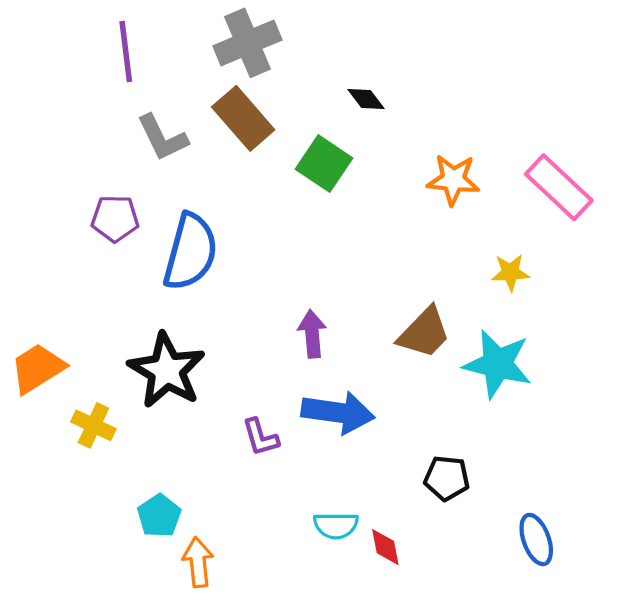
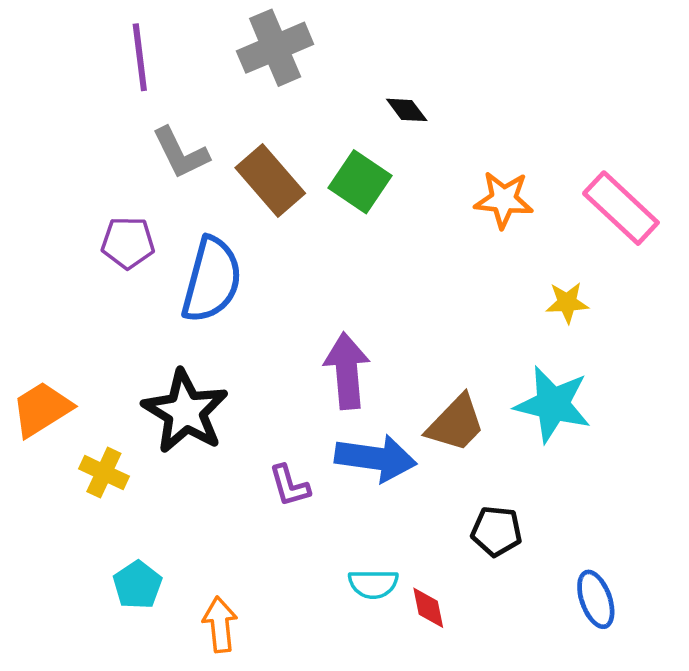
brown rectangle: (243, 118) -> (270, 181), moved
brown trapezoid: (424, 333) -> (456, 423), moved
purple arrow: (312, 334) -> (347, 371), size x1.4
cyan pentagon: (159, 516) -> (137, 585), moved

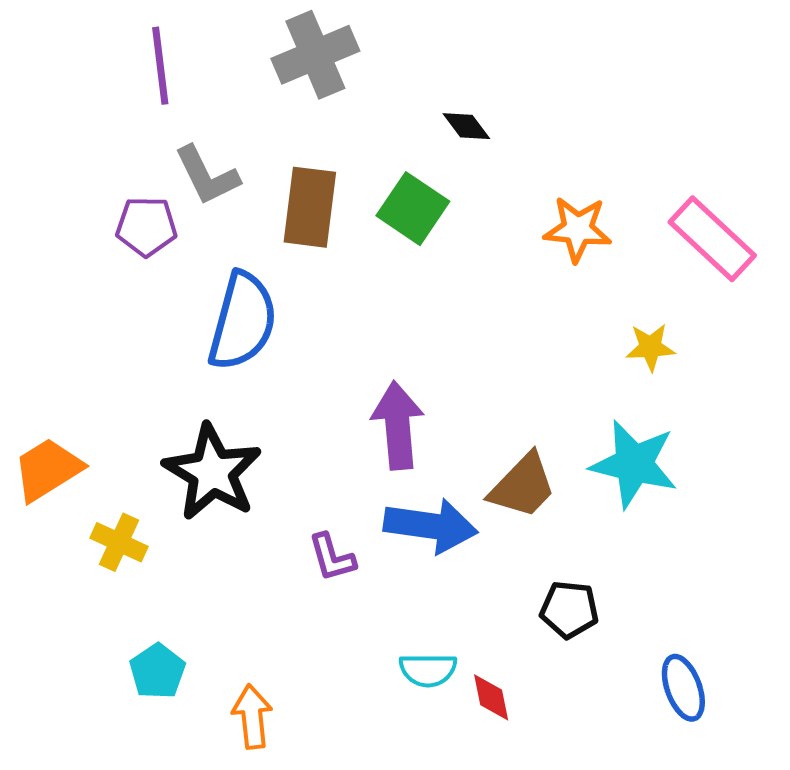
brown rectangle: (270, 181) -> (310, 207), turned 48
purple pentagon: (128, 243) -> (146, 226), moved

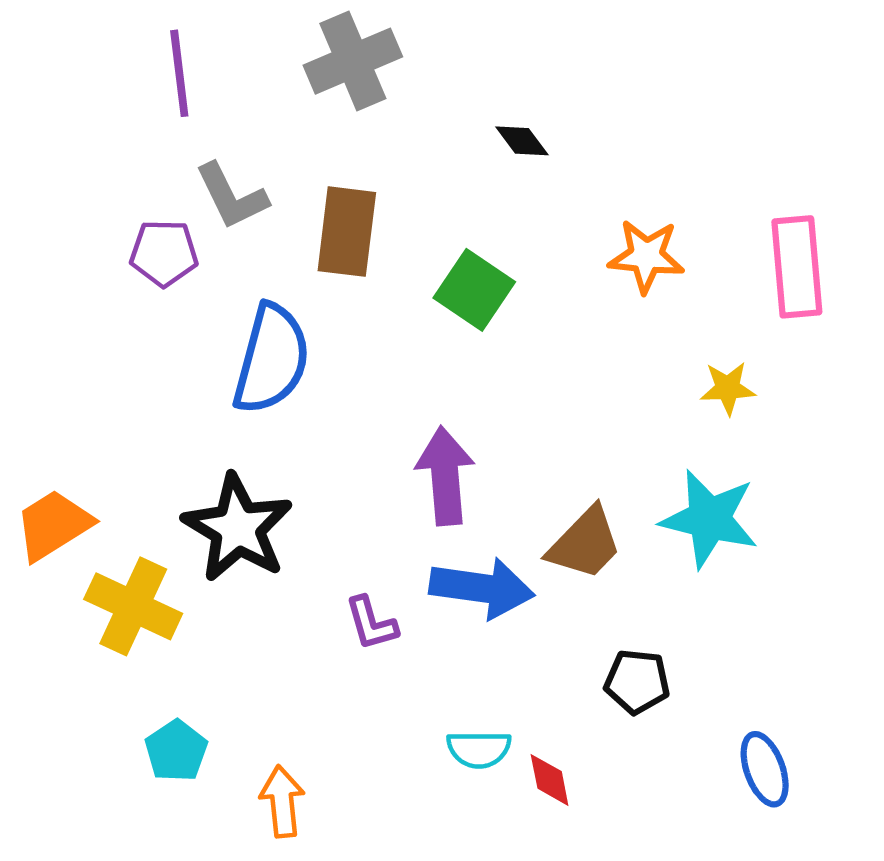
green square: (413, 209) -> (474, 290), moved
pink rectangle: (712, 239) -> (797, 267), turned 42
yellow cross: (119, 542) -> (133, 606), size x1.5

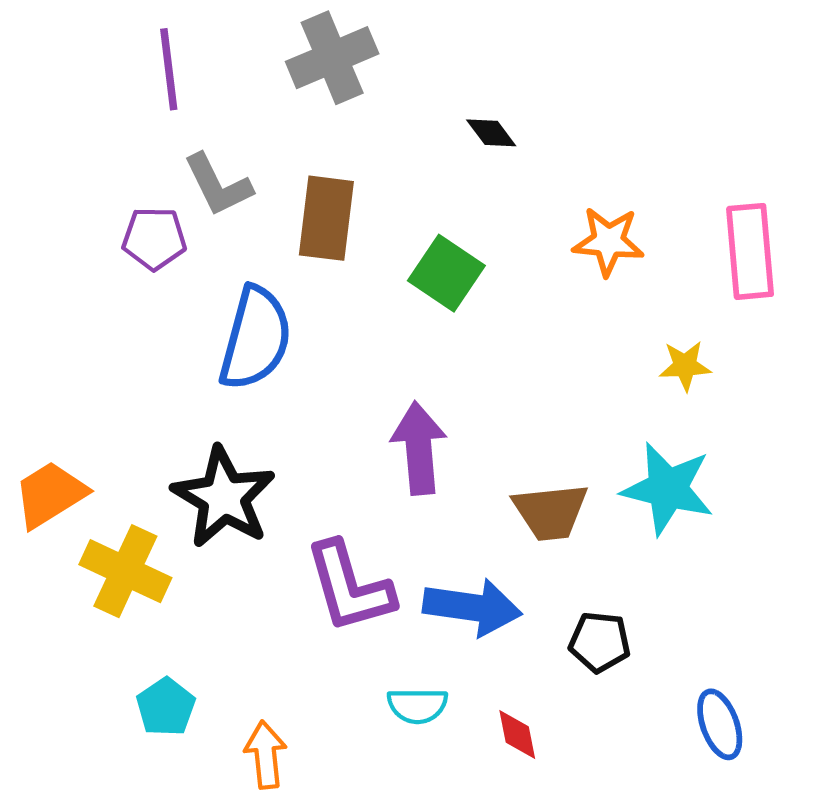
brown trapezoid: (585, 543) -> (550, 512), turned 40
blue arrow: (482, 588) -> (472, 607), moved
purple L-shape: (371, 623) -> (349, 587), size x1.8
cyan semicircle: (479, 749) -> (417, 706), moved

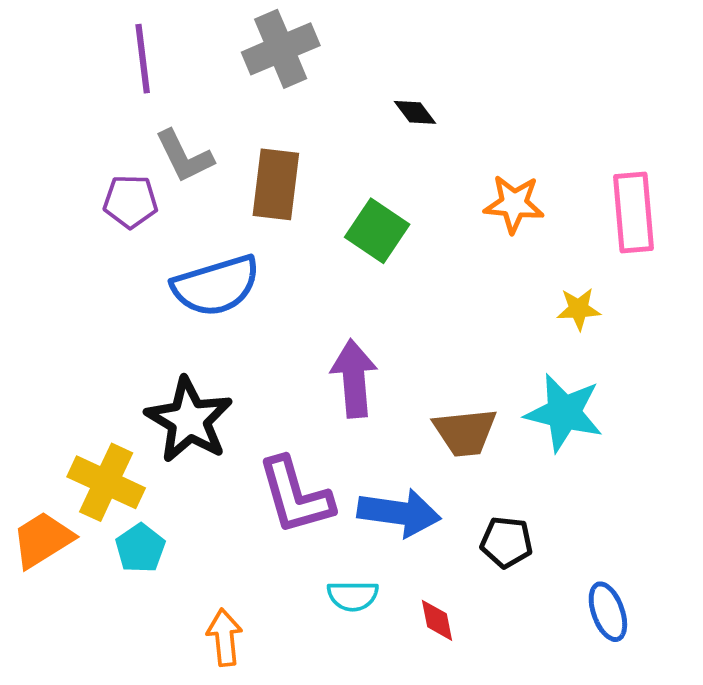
blue semicircle: (255, 338) -> (216, 286), turned 58
orange trapezoid: (50, 494) -> (43, 540), moved
cyan pentagon: (166, 707) -> (140, 548), moved

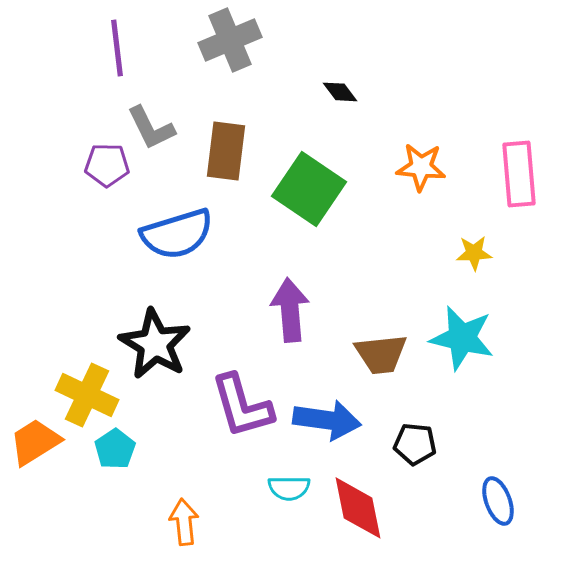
green square: (377, 231) -> (309, 189), size x1.4
red diamond: (437, 620) -> (358, 508), size x1.8

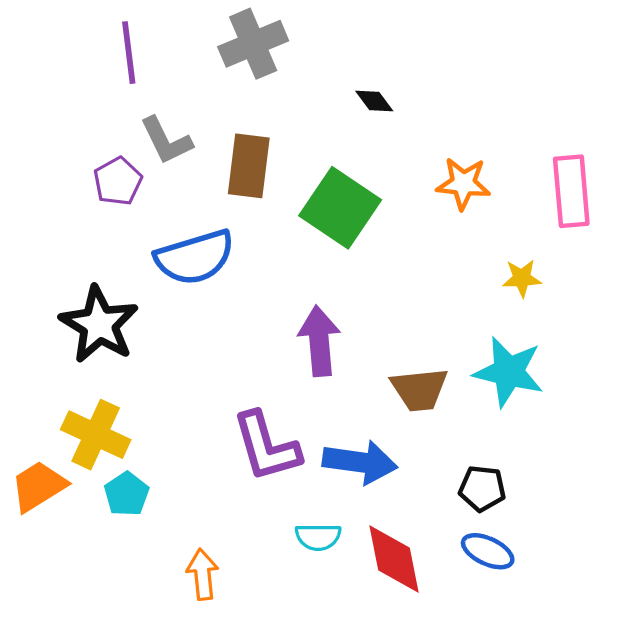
purple pentagon: (107, 165) -> (118, 181), turned -30
black star: (155, 344) -> (99, 324), moved
black pentagon: (415, 444) -> (482, 488), moved
blue ellipse: (498, 501) -> (488, 551), moved, turned -45

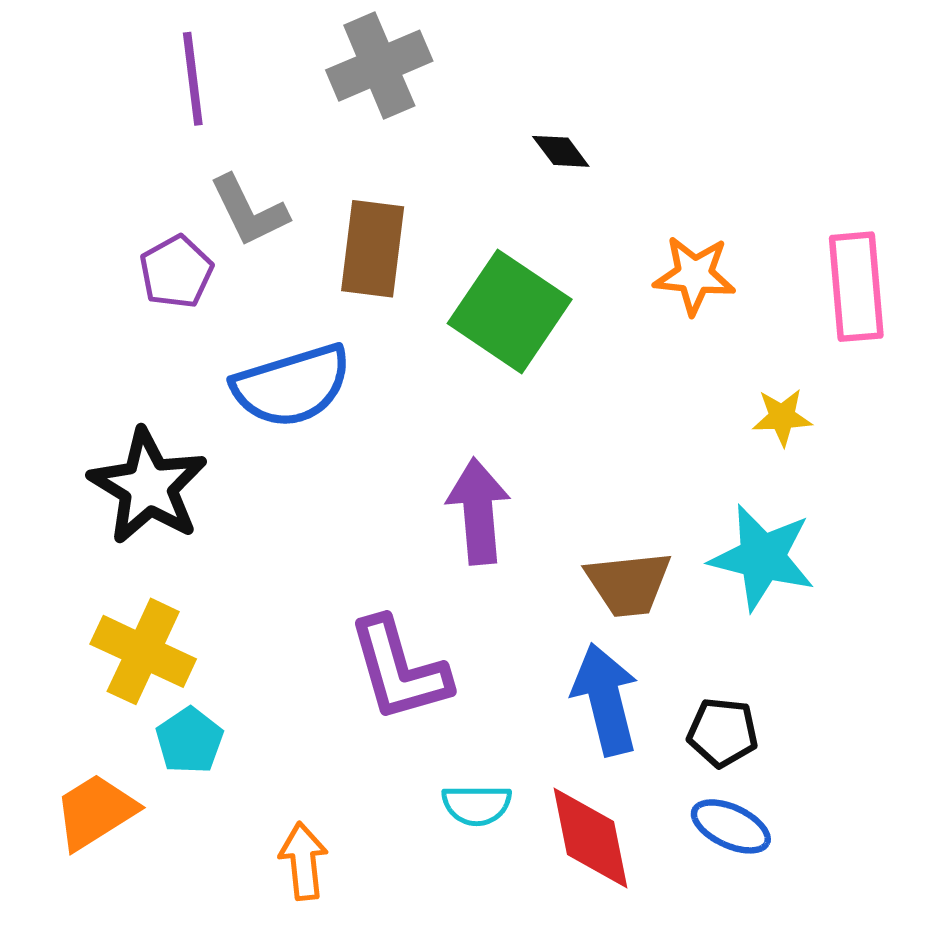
blue arrow: (360, 462) -> (605, 699), moved, turned -112
orange trapezoid: (38, 486) -> (95, 812), moved

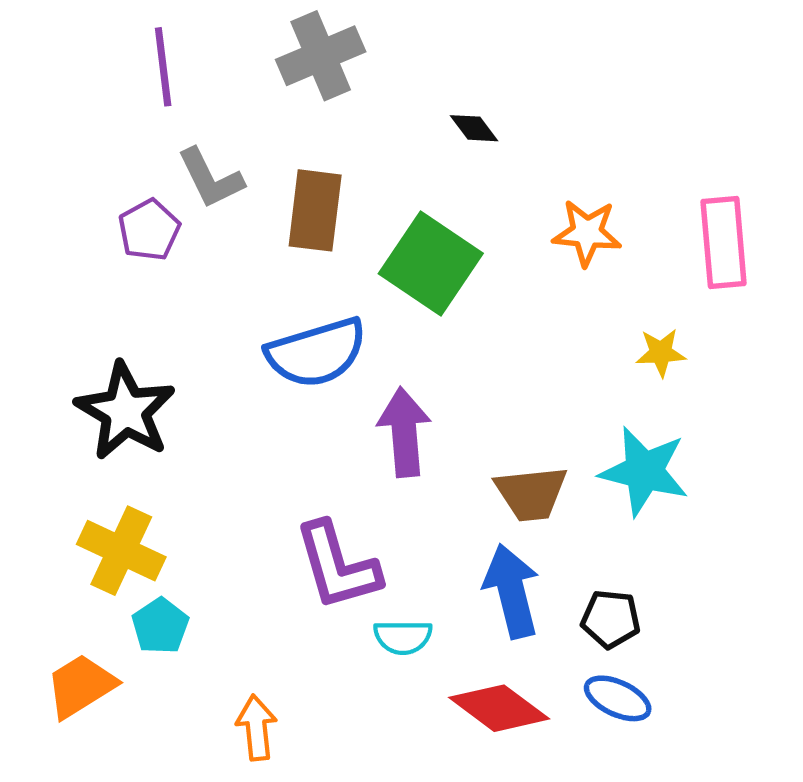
blue semicircle: (292, 386) -> (316, 353), moved
cyan semicircle: (477, 805) -> (403, 637), moved
red diamond: (591, 838) -> (499, 708), turned -42

